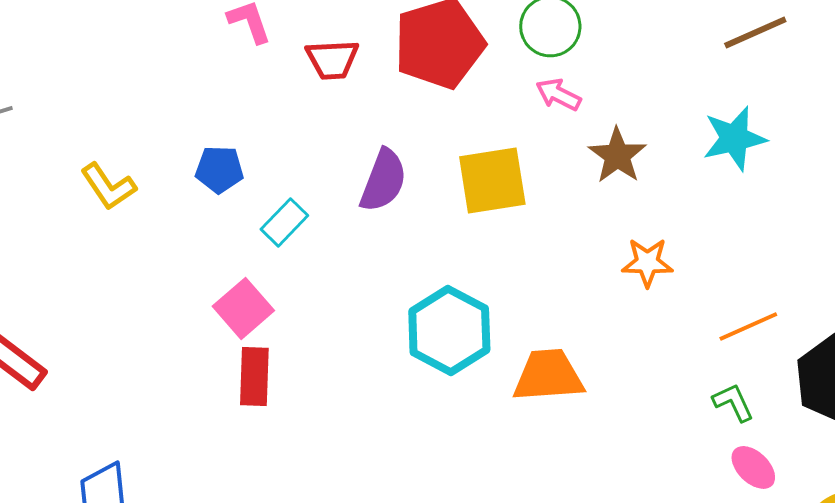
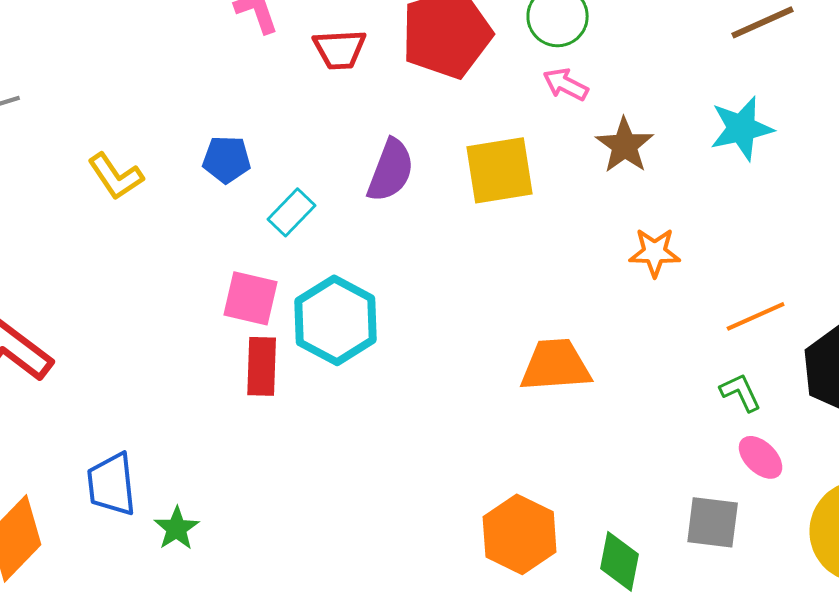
pink square: (243, 308) -> (251, 298), turned -36
cyan hexagon: (449, 330) -> (336, 320), moved

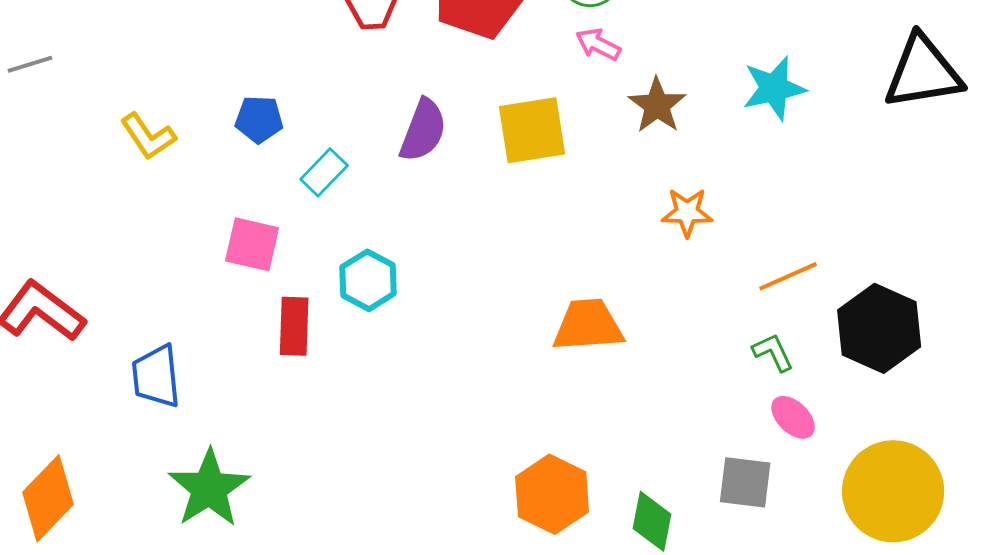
pink square: (251, 298) -> (252, 244), moved
cyan hexagon: (336, 320) -> (368, 280), size x0.7
blue trapezoid: (112, 484) -> (156, 376), moved
green star: (177, 528) -> (209, 488), size x1.8

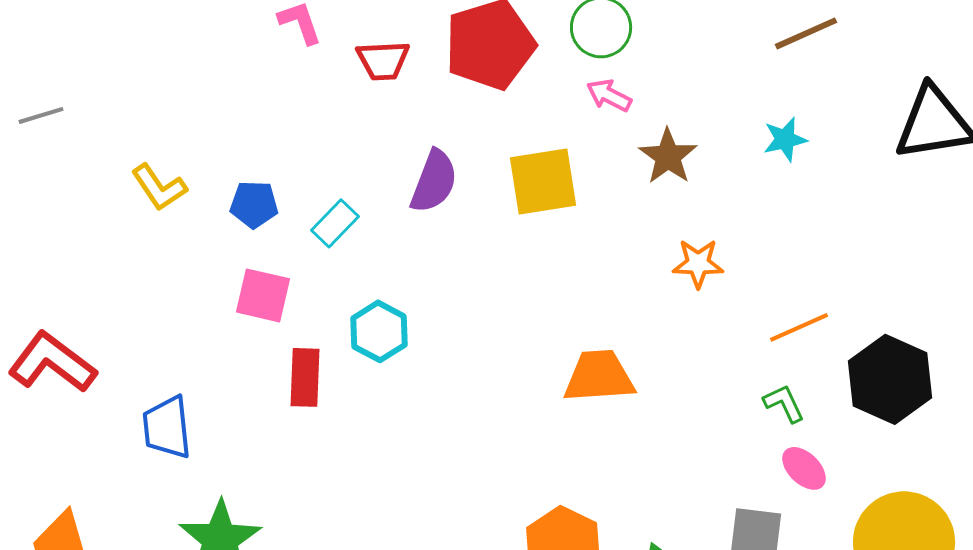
cyan star: (774, 88) -> (785, 139), size x0.7
blue pentagon: (259, 119) -> (254, 204), moved

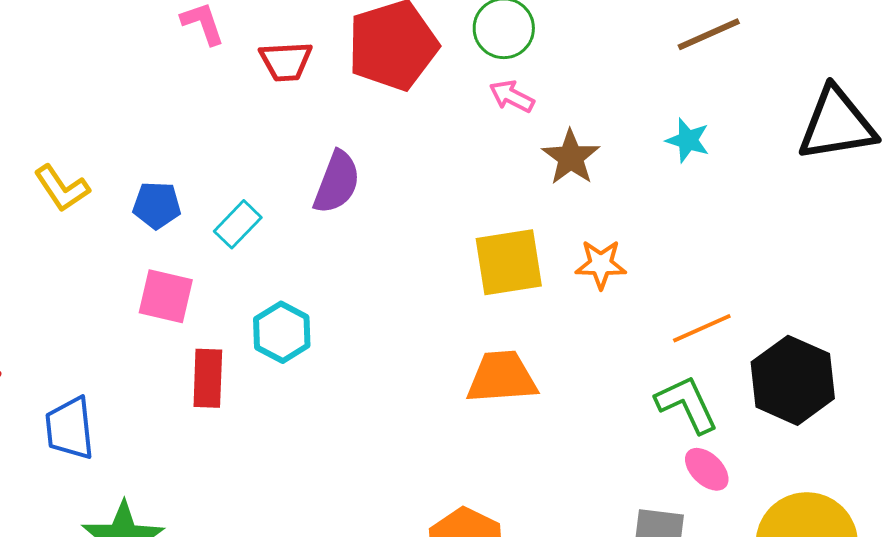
cyan star: (785, 139) -> (688, 140), turned 30
yellow square: (543, 181) -> (509, 262), moved
green L-shape: (784, 403) -> (687, 404), size x1.5

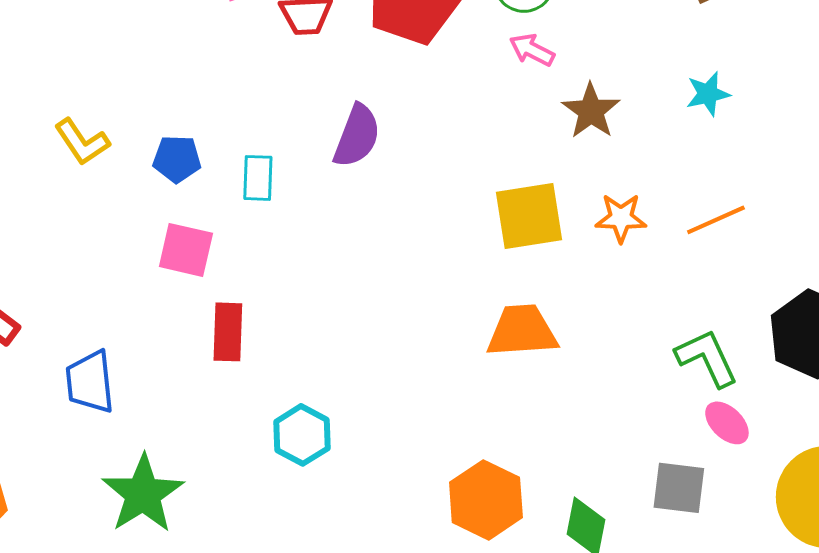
cyan star: (688, 140) -> (708, 94), turned -30
cyan rectangle: (238, 224) -> (258, 178), turned -42
orange line: (702, 328) -> (716, 220), moved
cyan hexagon: (282, 332) -> (302, 435), moved

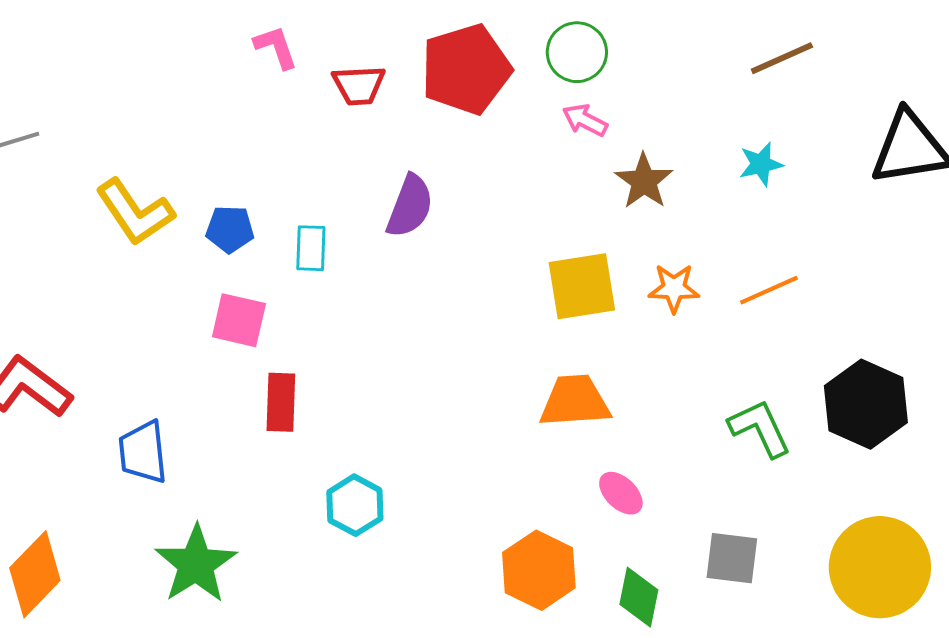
yellow L-shape: (82, 142) -> (135, 212), size x1.4
pink ellipse: (727, 423) -> (621, 493), moved

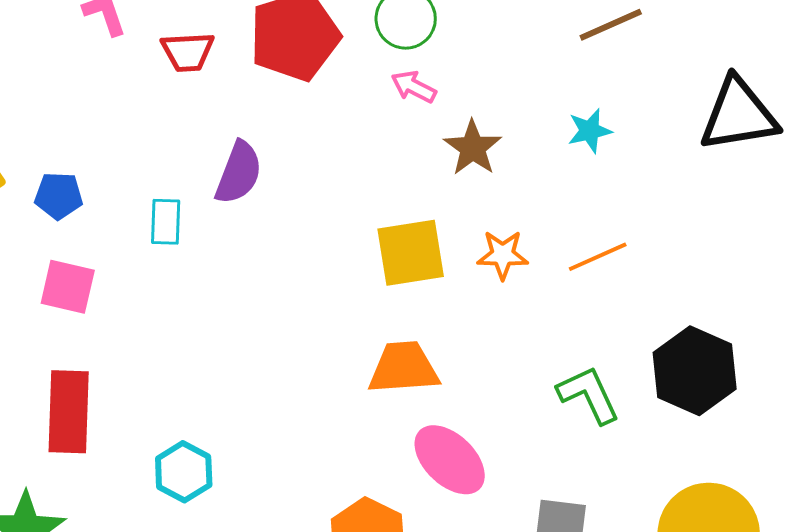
cyan rectangle: (311, 248) -> (166, 222), moved
red rectangle: (281, 402) -> (69, 412), moved, size x1.4
pink ellipse: (621, 493) -> (450, 460), size x1.6

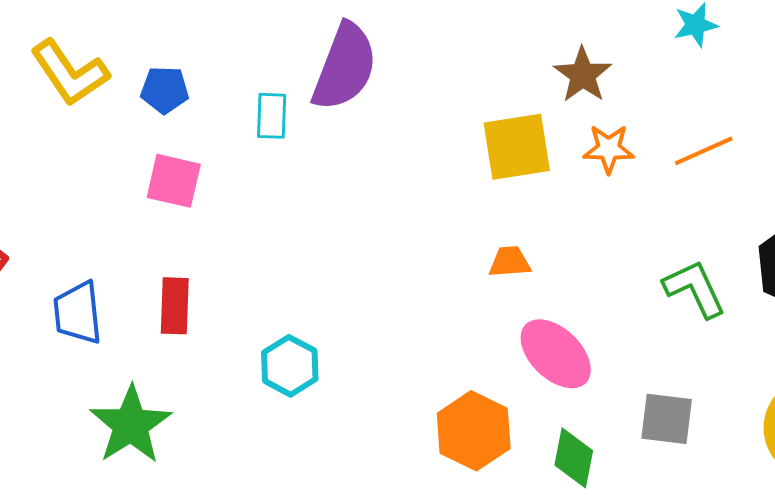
brown star: (473, 148) -> (583, 75), moved
purple semicircle: (239, 173) -> (345, 67), size x1.4
orange trapezoid: (404, 368) -> (510, 262), size x0.6
red rectangle: (69, 412) -> (175, 306), size x0.7

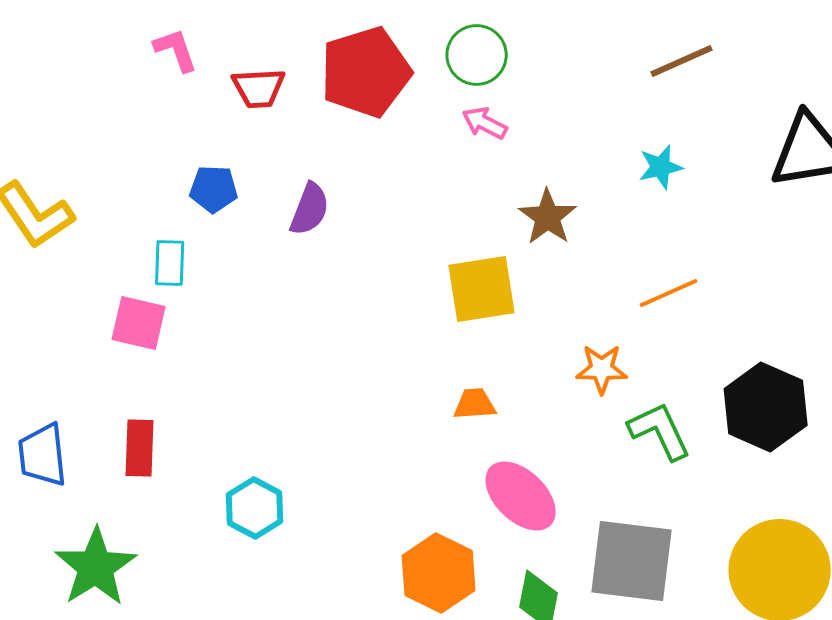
purple semicircle: (345, 67) -> (310, 209), size x0.6
blue pentagon: (165, 90) -> (214, 189), moved
cyan rectangle: (272, 116) -> (170, 263), moved
orange star: (609, 149) -> (602, 369), moved
gray square: (667, 419) -> (632, 561), size x1.6

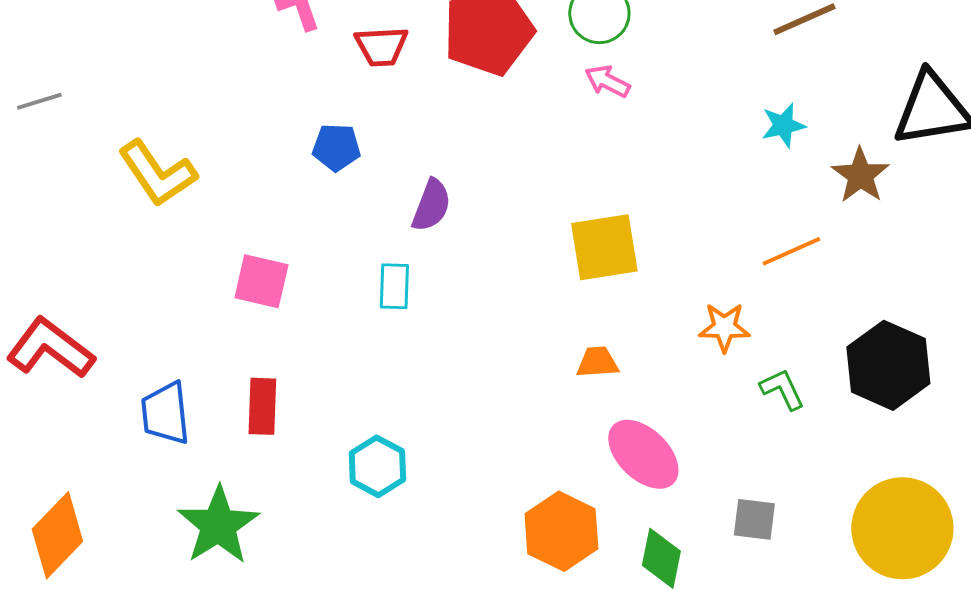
purple semicircle: (310, 209) -> (431, 205), moved
brown star: (548, 217) -> (860, 175), moved
cyan rectangle: (170, 263) -> (394, 286), moved
green L-shape: (660, 431) -> (782, 389), size x0.7
gray square: (632, 561) -> (754, 519), size x0.5

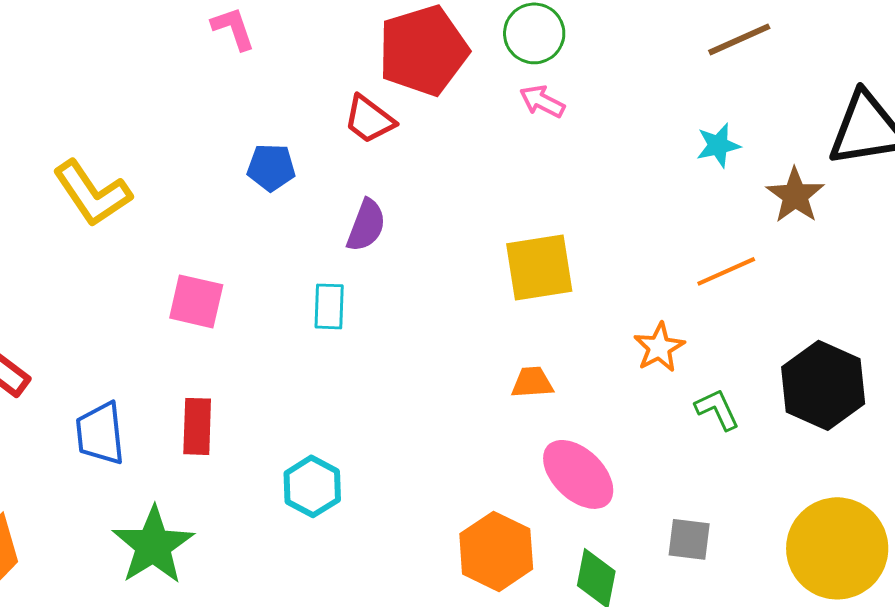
red trapezoid: (381, 46) -> (369, 119), moved, turned 40
orange star: (724, 327) -> (659, 347), turned -30

